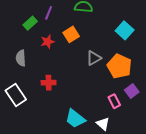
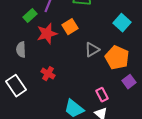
red star: (48, 42) -> (47, 34), size x1.5
red cross: (49, 83) -> (48, 74), turned 32
pink rectangle: (114, 101) -> (102, 95), moved

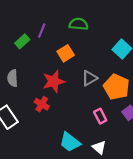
red star: (47, 34) -> (54, 81), moved
pink rectangle: (102, 95) -> (100, 116), moved

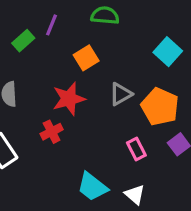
red cross: (42, 104) -> (52, 132), turned 32

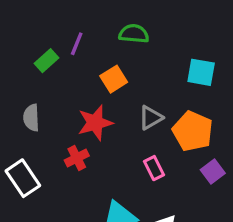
cyan square: (168, 52) -> (201, 72), turned -32
pink rectangle: (136, 149) -> (154, 168), moved

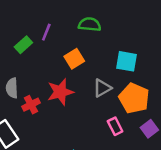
cyan square: (201, 72) -> (126, 61), moved
red cross: (77, 158) -> (31, 105), moved
pink rectangle: (154, 168) -> (115, 126), moved

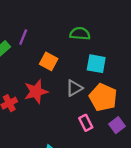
green semicircle: (90, 24) -> (80, 34), moved
orange square: (74, 59) -> (49, 61), turned -30

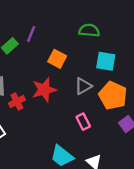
pink rectangle: (86, 123) -> (83, 122), moved

